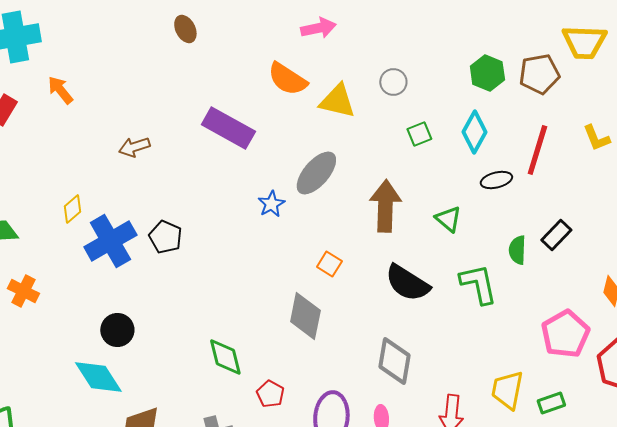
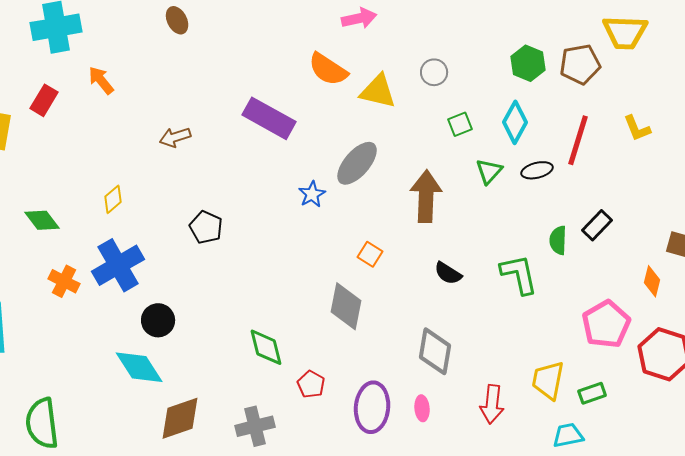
brown ellipse: (185, 29) -> (177, 20), moved
green triangle: (448, 219) -> (489, 171), moved, turned 32
blue cross: (110, 241) -> (118, 265), moved
black semicircle: (407, 283) -> (448, 273), size x0.6

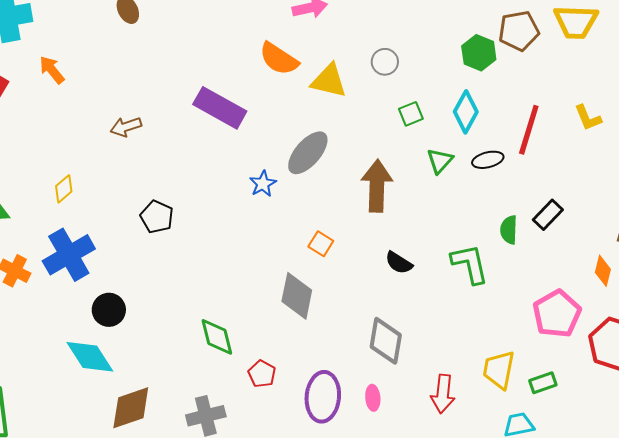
brown pentagon: (580, 64) -> (519, 31), moved

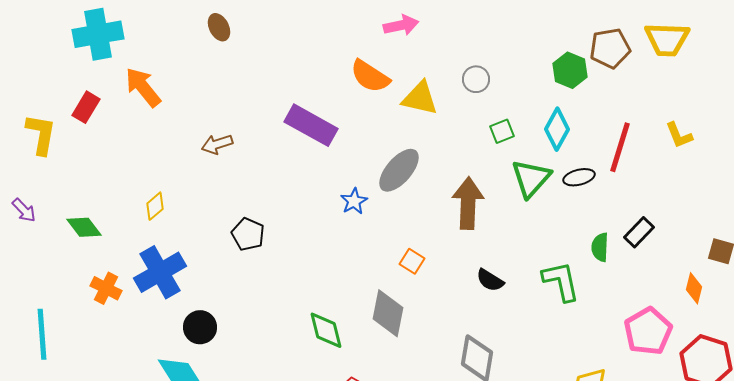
orange arrow: (52, 70) -> (143, 87), size x1.4
green triangle: (440, 161) -> (531, 178), size x1.5
green diamond: (217, 337) -> (326, 330), moved

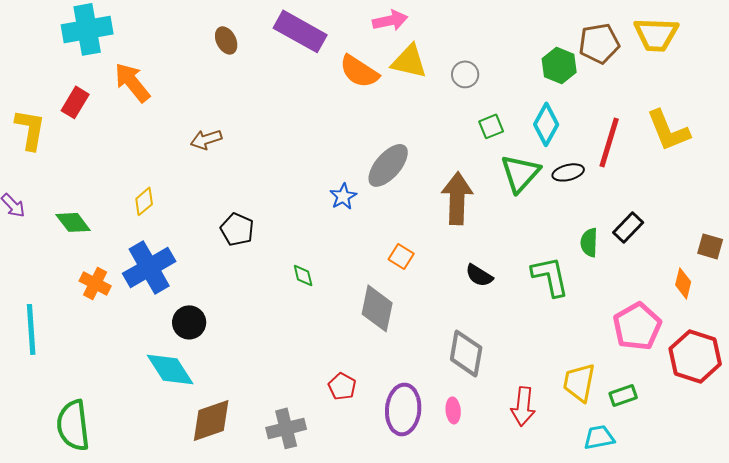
brown ellipse: (219, 27) -> (226, 40), moved
yellow triangle: (420, 98) -> (409, 61), moved
purple rectangle: (311, 125) -> (300, 31), moved
yellow L-shape: (679, 135) -> (668, 130), size x1.6
green diamond: (326, 330) -> (303, 275), moved, size x0.6

